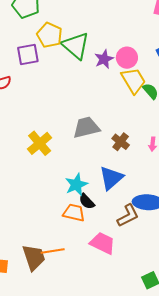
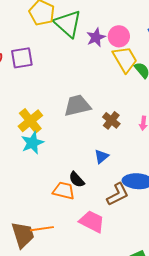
purple square: (28, 55) -> (22, 58), moved
blue triangle: (111, 178) -> (101, 156), size x0.6
cyan star: (76, 185) -> (32, 143), moved

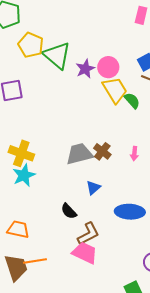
gray trapezoid: (77, 106) -> (79, 154), moved
yellow cross: (30, 121) -> (21, 153), turned -30
orange trapezoid: (64, 191) -> (18, 229), moved
brown L-shape: (118, 194) -> (88, 234), moved

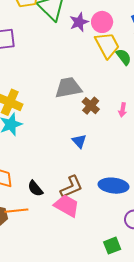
gray trapezoid: (79, 154) -> (68, 88), moved
blue triangle: (93, 188) -> (79, 141), turned -35
black semicircle: (69, 211) -> (35, 188), moved
blue ellipse: (130, 212) -> (113, 186), moved

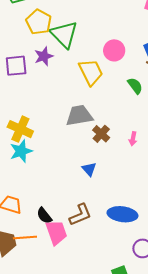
purple star: (79, 22) -> (44, 56), moved
yellow trapezoid: (107, 45) -> (91, 72), moved
pink trapezoid: (67, 206) -> (56, 232), moved, turned 40

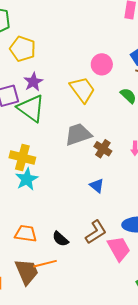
green triangle: (64, 34) -> (31, 108), moved
pink trapezoid: (56, 232) -> (119, 249), moved

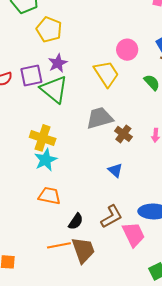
orange trapezoid: (26, 234) -> (49, 196), moved
black semicircle: (60, 239) -> (76, 221), turned -102
brown trapezoid: (27, 272) -> (83, 250), moved

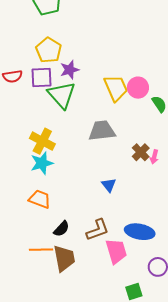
yellow pentagon: (49, 30) -> (49, 50), moved
pink circle: (127, 50) -> (138, 88), moved
brown cross: (123, 134) -> (141, 152), moved

